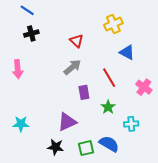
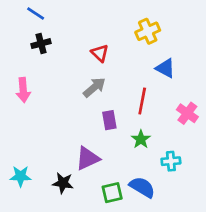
red line: (109, 78) -> (142, 101), turned 42
cyan star: (21, 124) -> (21, 176), moved
black star: (56, 147) -> (63, 183), moved

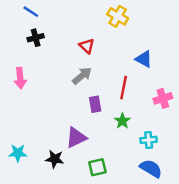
yellow cross: (148, 31) -> (118, 16), moved, turned -36
pink cross: (187, 113) -> (163, 98), turned 36
blue semicircle: (142, 187) -> (151, 168), moved

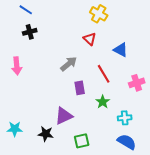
red triangle: (87, 46) -> (90, 39), moved
red line: (124, 88) -> (104, 74), turned -42

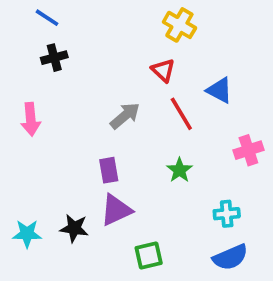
red line: (104, 74) -> (181, 114), moved
purple rectangle: (80, 88) -> (109, 170), moved
green star: (103, 102) -> (179, 170), moved
black star: (46, 134) -> (74, 228), moved
blue semicircle: (127, 142) -> (230, 257), turned 126

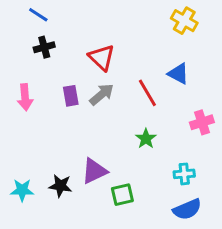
yellow cross: (179, 25) -> (184, 21), moved
red triangle: (163, 70) -> (102, 57), moved, size x1.4
purple rectangle: (109, 170) -> (71, 96), moved
green square: (149, 255) -> (122, 195), moved

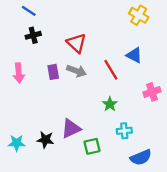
gray arrow: (102, 94) -> (76, 71), turned 60
cyan cross: (184, 174) -> (124, 131), moved

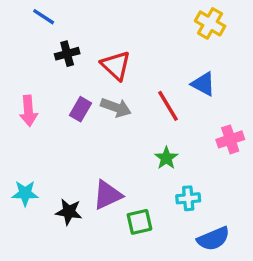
black cross: (33, 35) -> (67, 54), moved
purple rectangle: (53, 72) -> (81, 109), turned 40
cyan star: (17, 143) -> (25, 193), moved

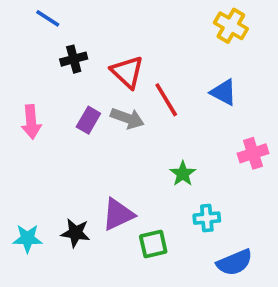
red line: (168, 106) -> (166, 100), moved
cyan star: (25, 193) -> (27, 238), moved

